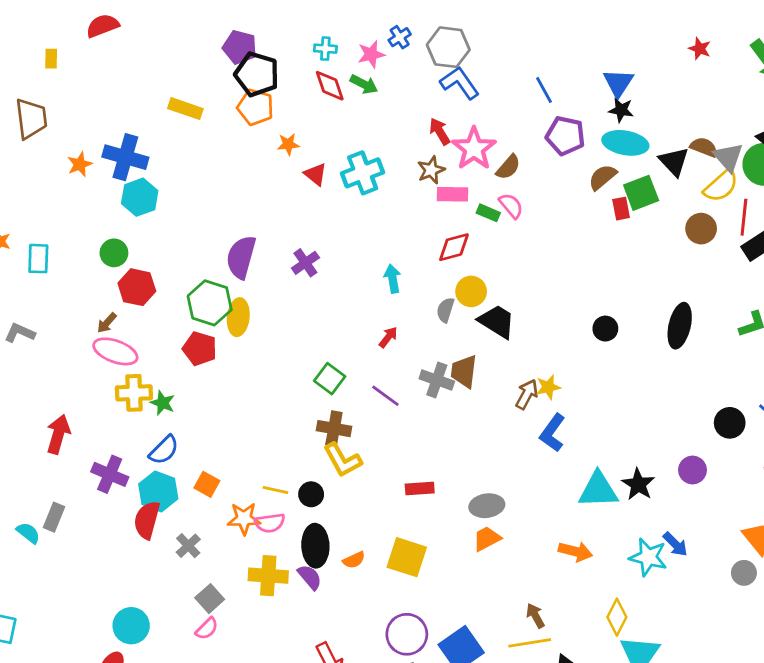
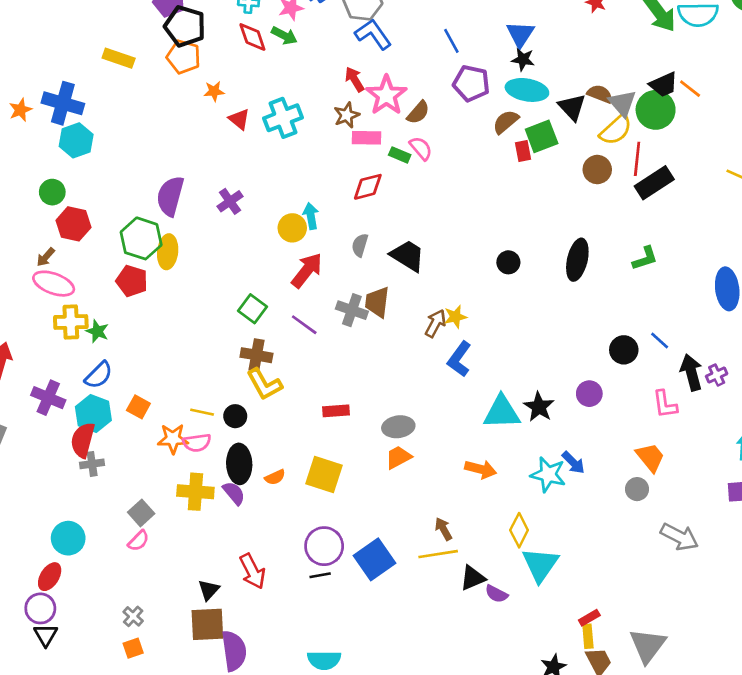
yellow circle: (471, 291) -> (292, 228), moved
red arrow: (388, 337) -> (307, 270), size x1.8
gray cross: (188, 546) -> (92, 464), moved, turned 35

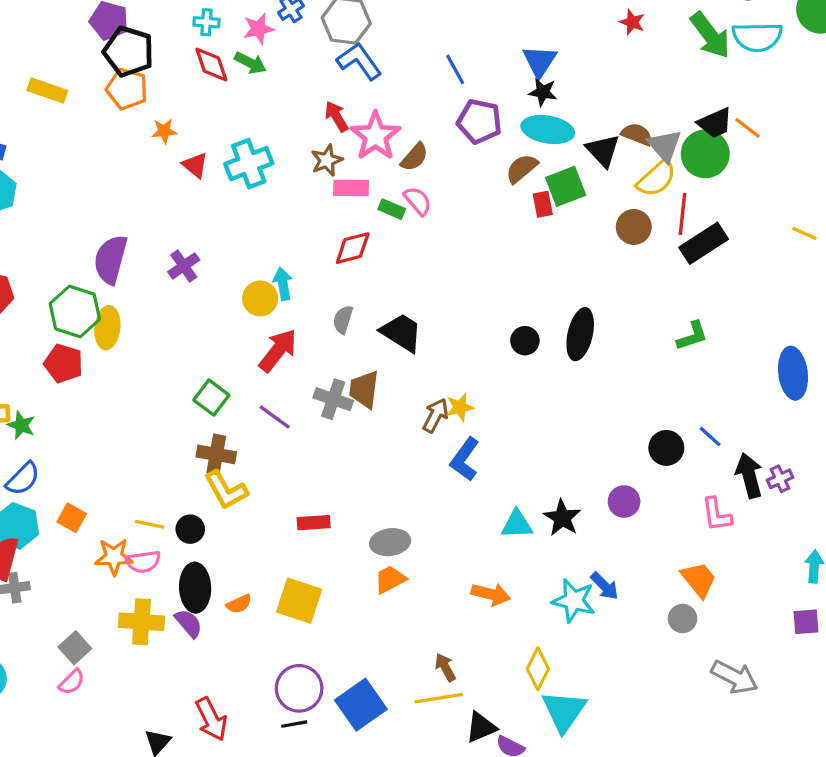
black ellipse: (577, 260) -> (580, 334), moved
cyan triangle: (502, 412) -> (517, 524), size x0.7

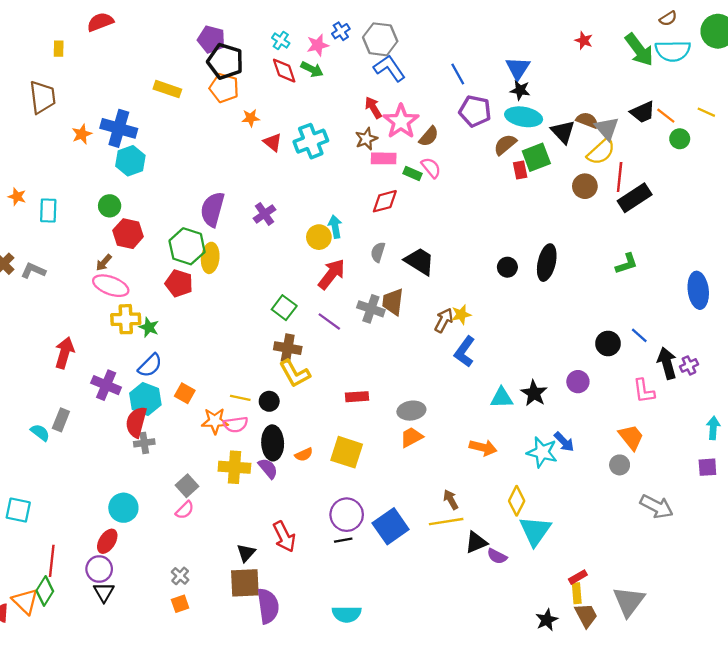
cyan cross: (206, 22) -> (281, 40), turned 30
green circle: (705, 154) -> (680, 139), moved, size x0.6
yellow line: (804, 233) -> (706, 112), moved

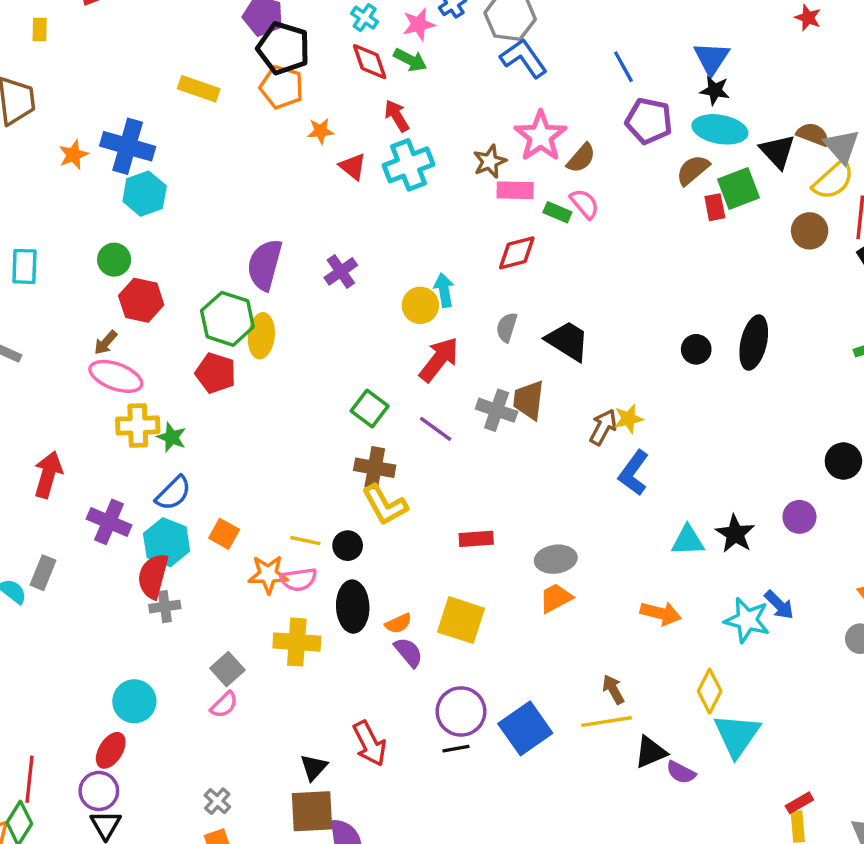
red arrow: (373, 108) -> (397, 116), moved
purple semicircle: (268, 468) -> (409, 652), moved

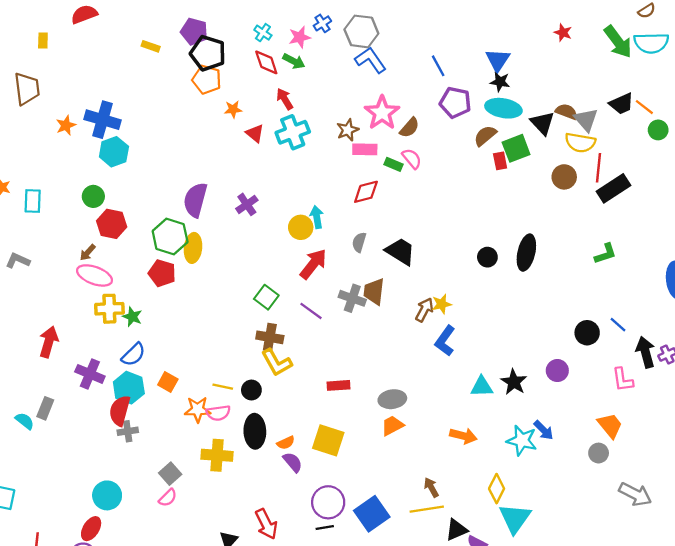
yellow rectangle: (199, 89) -> (151, 46), moved, size x0.7
yellow semicircle: (833, 180) -> (580, 143), turned 52

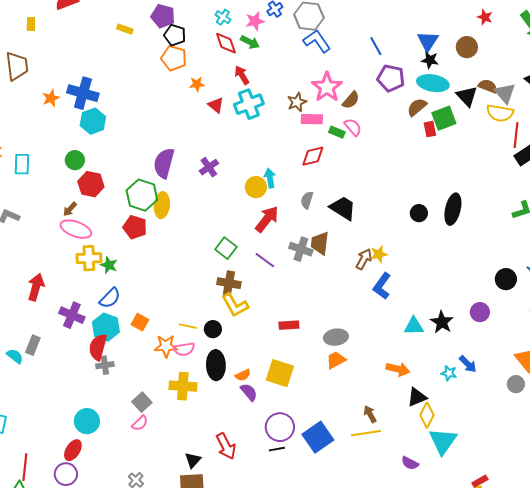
black pentagon: (208, 53) -> (175, 35), size x0.7
brown circle: (564, 177) -> (467, 47), moved
cyan star: (522, 440) -> (449, 373), size x0.6
black triangle: (456, 530) -> (417, 397), moved

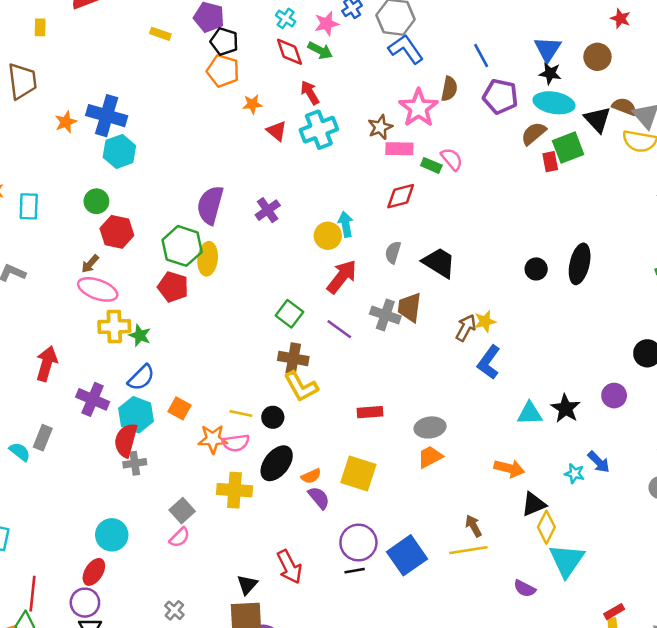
brown semicircle: (351, 100) -> (449, 89), moved, turned -30
black ellipse: (216, 365) -> (277, 463), turned 40

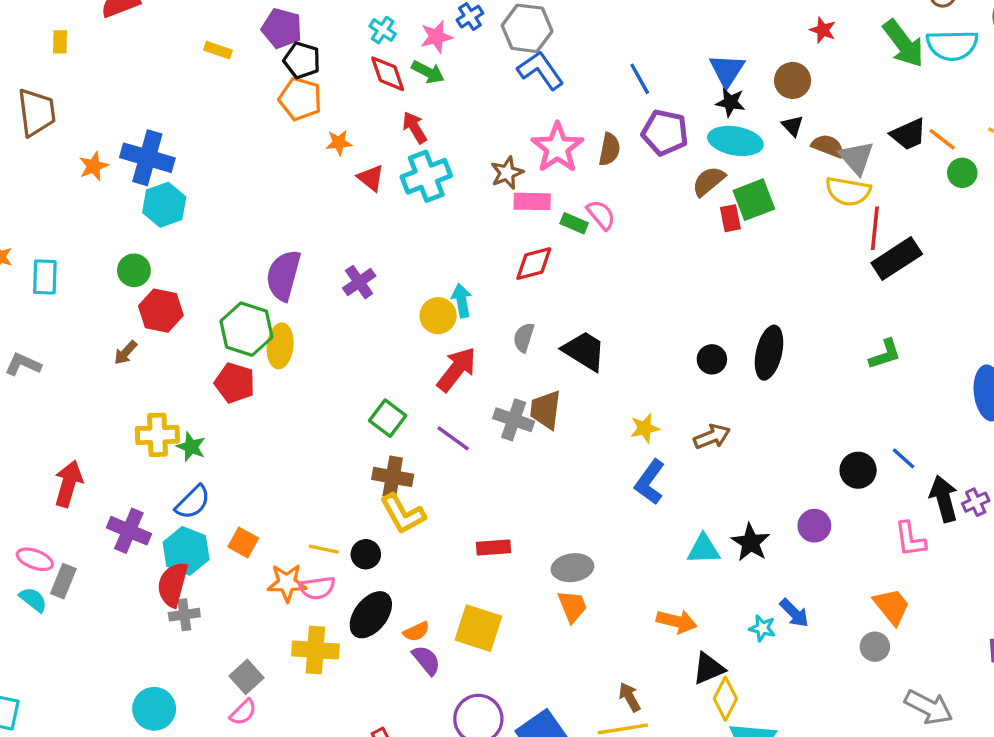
brown semicircle: (449, 89) -> (609, 149), moved
black triangle: (597, 119) -> (793, 126), moved, size x0.6
pink ellipse: (98, 289) -> (35, 559), moved, size x0.7
brown arrow: (466, 328) -> (712, 437), moved, turned 40
orange trapezoid: (430, 457) -> (572, 606), turned 96

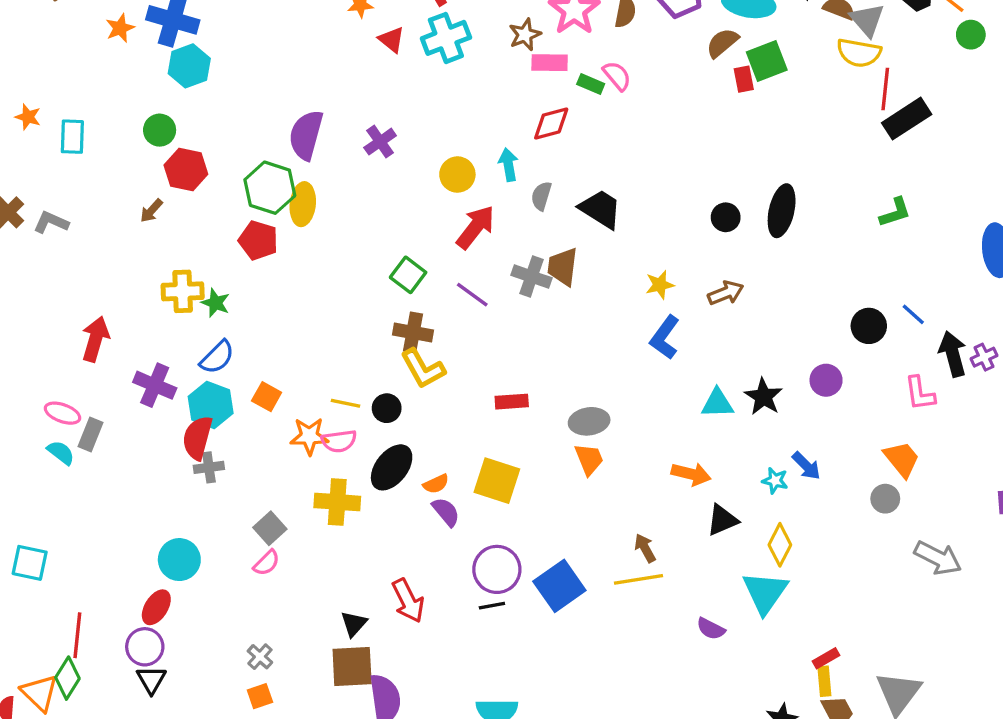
cyan arrow: (462, 301) -> (508, 165), moved
yellow diamond: (725, 699) -> (780, 545), moved

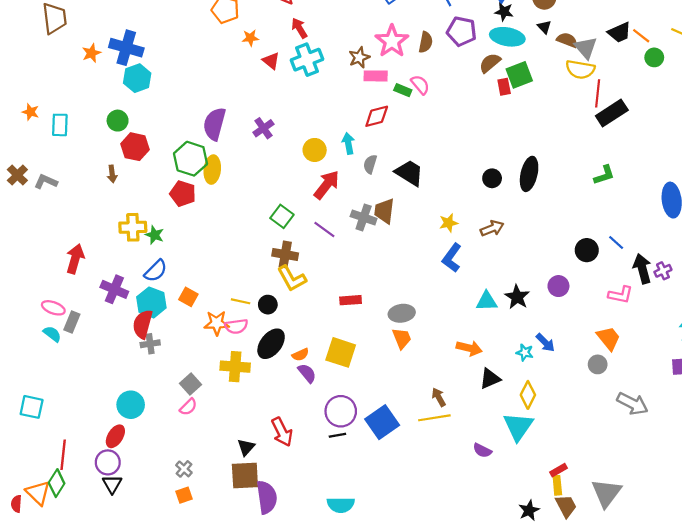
brown arrow: (151, 211) -> (112, 174), turned -49
pink L-shape: (920, 393) -> (620, 295), turned -70

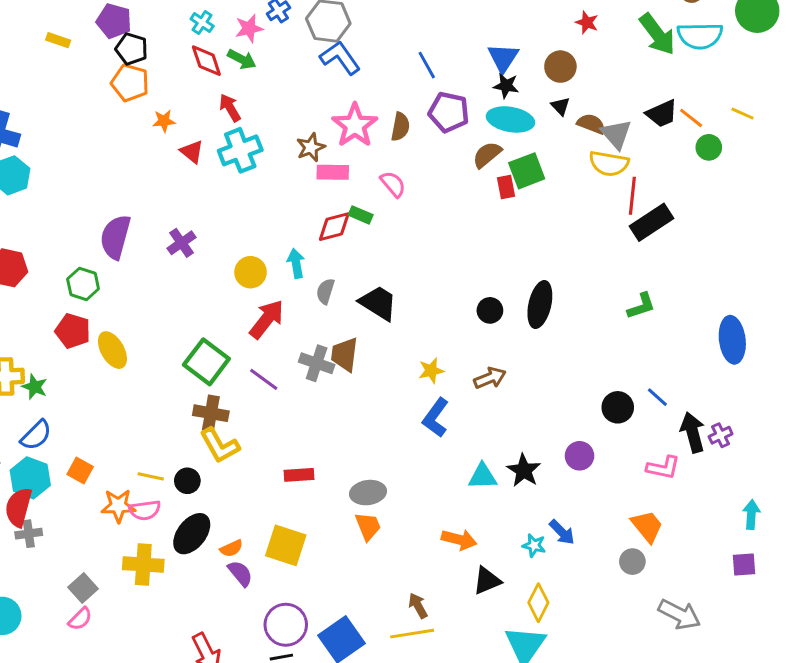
green rectangle: (403, 90) -> (361, 215), moved
green hexagon: (191, 159) -> (83, 284), size x0.7
yellow ellipse: (212, 170) -> (112, 350), moved, turned -36
green square: (282, 216) -> (206, 362), size x1.4

